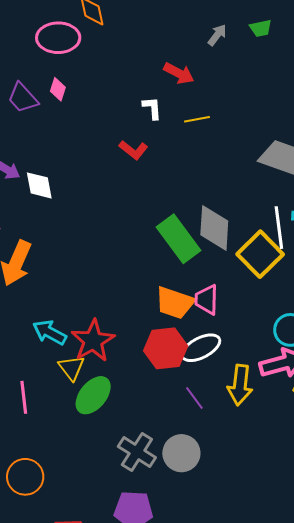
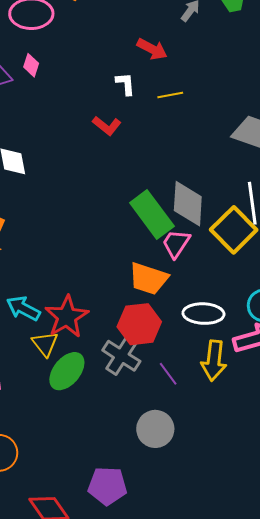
pink trapezoid: (207, 300) -> (176, 244), moved, turned 32
white ellipse: (201, 348) -> (203, 314), moved, turned 30
gray cross: (137, 452) -> (121, 356), moved

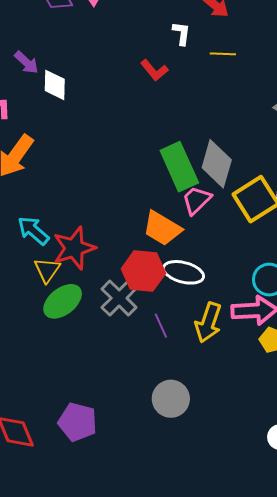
white ellipse: (203, 314) -> (183, 272), moved
gray circle: (155, 429) -> (171, 399), moved

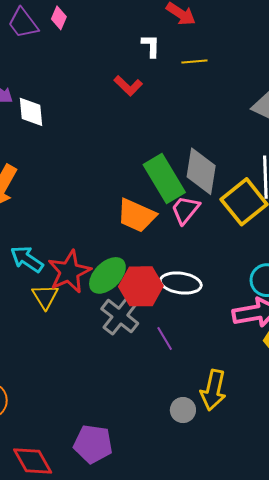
orange trapezoid: (162, 228) -> (136, 215), moved
green ellipse: (63, 301) -> (107, 275), moved
yellow arrow: (208, 323) -> (213, 390), moved
gray circle: (171, 399) -> (183, 410), size x0.7

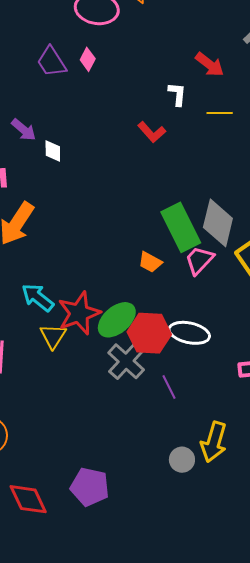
white diamond: (31, 112) -> (53, 151), size x0.7
orange trapezoid: (136, 215) -> (150, 262), size x0.6

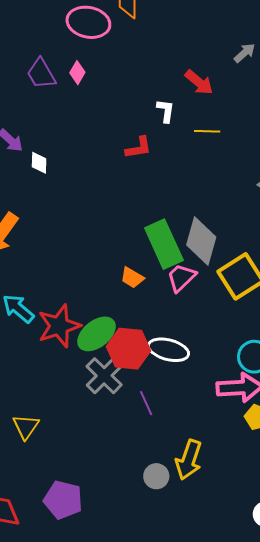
red L-shape: (152, 132) -> (139, 148), turned -60
yellow triangle: (53, 336) -> (26, 427), moved

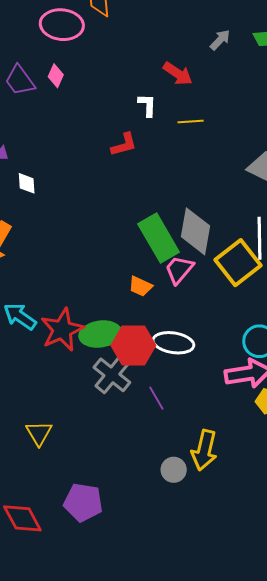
white diamond: (39, 163) -> (27, 183), moved
orange trapezoid: (132, 278) -> (140, 286), moved
green ellipse: (97, 334) -> (100, 334), turned 36

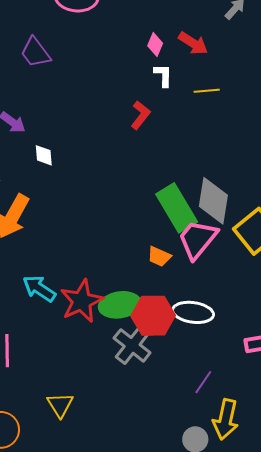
pink diamond: (56, 76) -> (155, 45), moved
red L-shape: (124, 145) -> (140, 115), turned -36
pink trapezoid: (179, 270) -> (198, 239), size x1.4
purple line: (156, 398) -> (203, 382), moved, turned 65

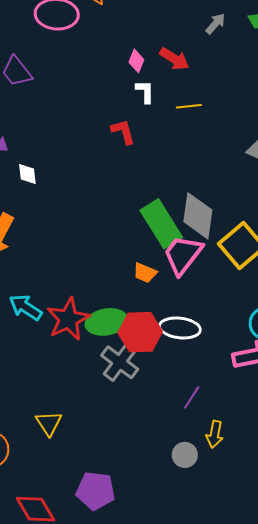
red L-shape: (140, 115) -> (123, 132), turned -52
yellow arrow: (226, 419) -> (215, 434), size x0.7

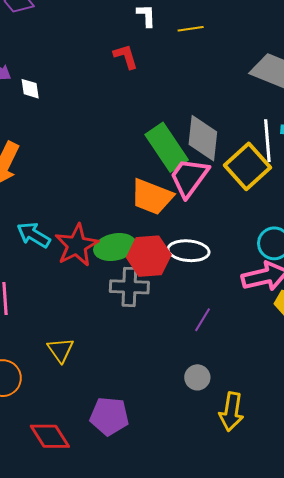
white diamond: (27, 174) -> (30, 89), moved
orange trapezoid: (145, 273) -> (152, 197), size x1.8
gray cross: (120, 362) -> (129, 287), turned -33
yellow arrow: (215, 434) -> (231, 412), moved, size x1.4

